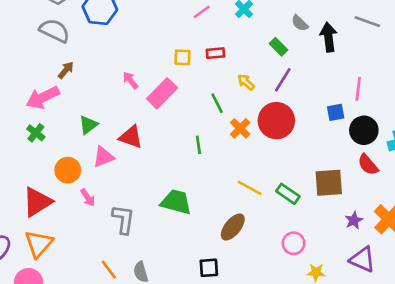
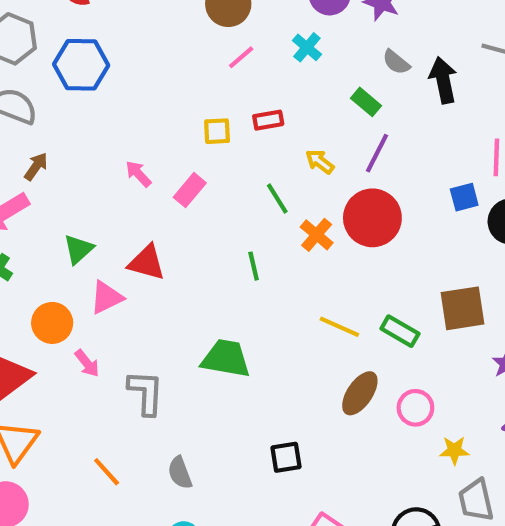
pink rectangle: (162, 93) -> (190, 190), size x0.7
brown ellipse: (233, 227) -> (360, 393), moved
orange line: (109, 270) -> (107, 472), moved

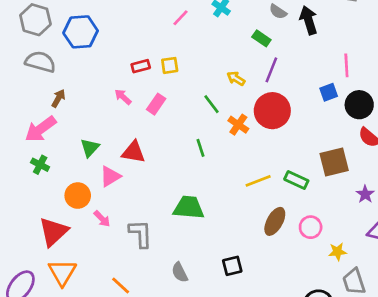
red rectangle: (268, 120) -> (141, 66), moved
yellow line: (339, 327) -> (258, 181), turned -40
gray semicircle: (180, 473) -> (180, 272), moved

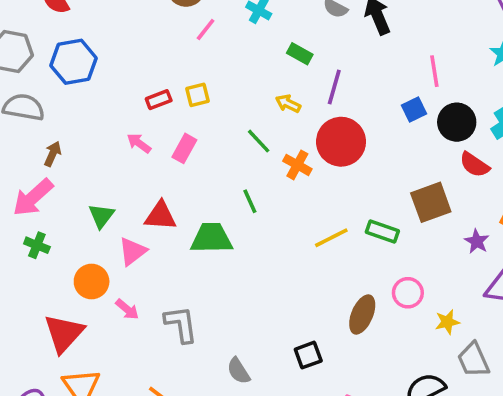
green rectangle: (261, 38) -> (300, 54), moved
green trapezoid: (189, 208) -> (211, 238), moved
brown ellipse: (275, 221) -> (362, 314), moved

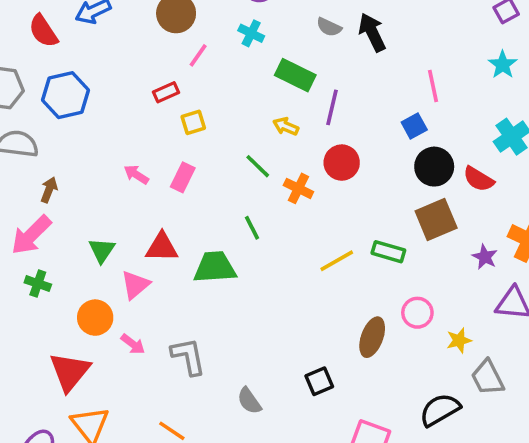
green rectangle: (300, 54) -> (295, 75), size x1.5
red rectangle: (159, 100) -> (166, 92), moved
black circle: (457, 122) -> (434, 167), moved
red circle: (341, 142) -> (342, 163), size x0.7

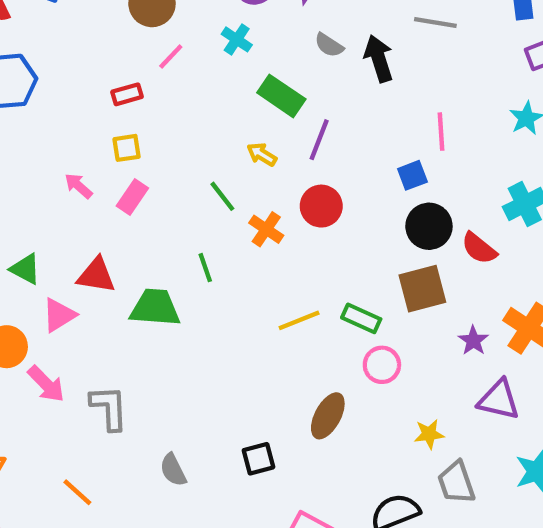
yellow square: (193, 122) -> (127, 148), moved
green triangle: (102, 250) -> (25, 269), turned -44
pink circle: (417, 313) -> (382, 365), moved
pink arrow: (133, 344) -> (46, 384), size x1.4

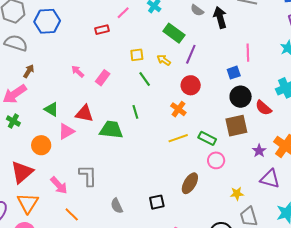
yellow square: (127, 148) -> (137, 55), moved
orange cross: (266, 229) -> (178, 109), moved
pink arrow: (46, 384) -> (59, 185), moved

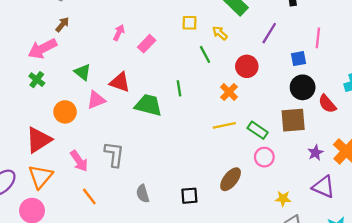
purple line: (191, 54) -> (269, 33), moved
pink arrow: (78, 71) -> (119, 33), turned 64
green line: (145, 79) -> (205, 54), moved

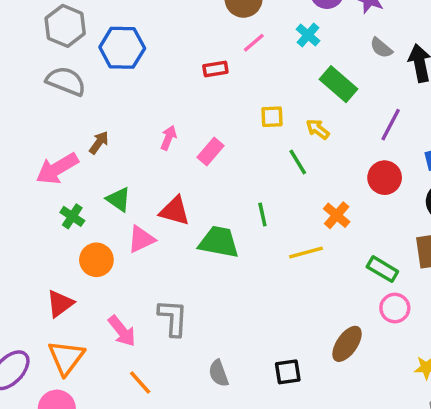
brown arrow: (62, 24) -> (99, 143), moved
red circle: (247, 66) -> (385, 178), moved
green cross: (37, 80) -> (72, 216), moved
yellow line: (224, 125) -> (306, 252), moved
red triangle: (39, 140) -> (60, 304), size x0.7

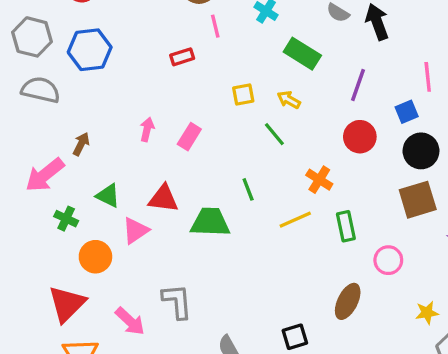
pink line: (254, 43) -> (215, 26), turned -55
green rectangle: (382, 269) -> (346, 226), moved, turned 56
red triangle: (60, 304) -> (67, 304), size x1.4

